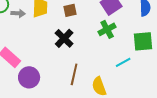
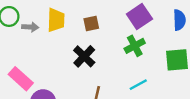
cyan line: (123, 62) -> (138, 85), moved

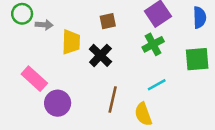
yellow trapezoid: (56, 20) -> (71, 42), moved

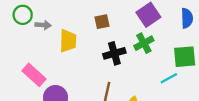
black cross: (100, 55) -> (114, 53), moved, turned 30
cyan line: (157, 85) -> (169, 78), moved

